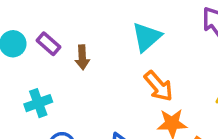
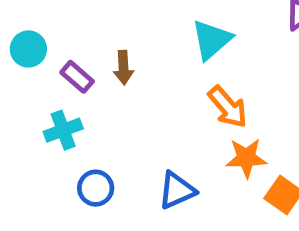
purple rectangle: (48, 44) -> (77, 77), moved

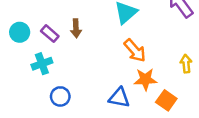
cyan circle: (28, 49) -> (20, 32), moved
blue triangle: (177, 190) -> (119, 98), moved, turned 35

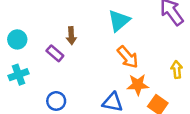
purple rectangle: (50, 34) -> (55, 53), moved
cyan cross: (42, 64) -> (19, 75), moved

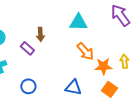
cyan triangle: (119, 21) -> (78, 22), turned 42
orange star: (138, 85) -> (103, 66), moved

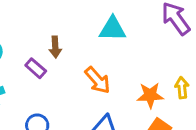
orange arrow: (85, 51) -> (97, 80), moved

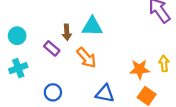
cyan triangle: (113, 29) -> (92, 26), moved
orange arrow: (97, 80) -> (86, 58), moved

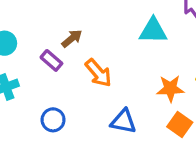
cyan triangle: (92, 26) -> (153, 31), moved
brown arrow: (67, 32) -> (72, 38), turned -126

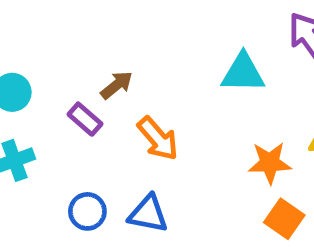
blue triangle: (123, 121) -> (148, 214), moved

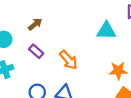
brown arrow: (117, 85) -> (35, 24), moved

